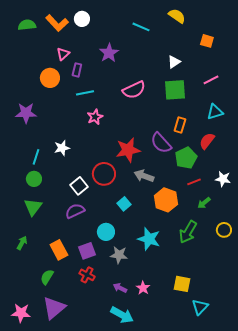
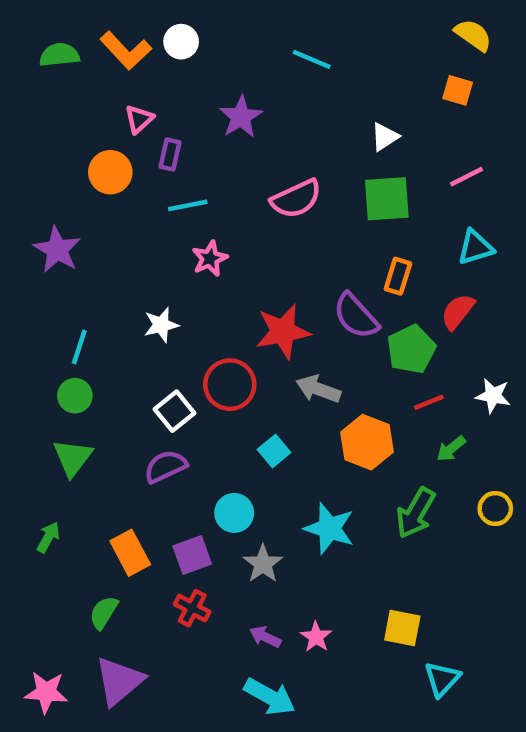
yellow semicircle: (177, 16) -> (473, 35), moved
purple star: (26, 113) -> (57, 250), turned 30
white star: (62, 148) -> (161, 325), moved
gray star: (119, 255) -> (263, 564), turned 30

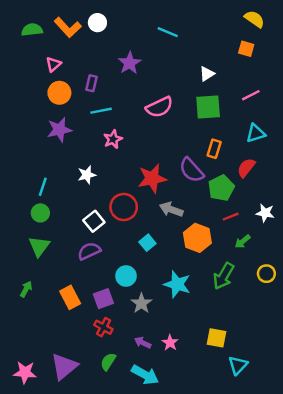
pink triangle: (139, 119) -> (53, 64), moved
purple star: (57, 250) -> (59, 130), moved, turned 30
green semicircle: (104, 613) -> (108, 362), moved

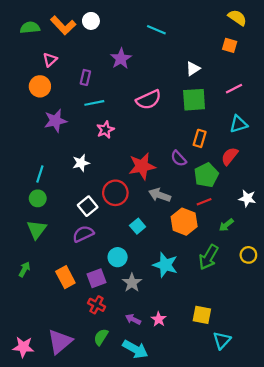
orange circle: (59, 93) -> (40, 86), moved
purple semicircle: (191, 170) -> (179, 158), size x0.7
red line: (231, 217) -> (204, 202), moved

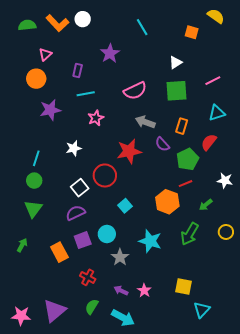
cyan line: (156, 30) -> (142, 27), turned 36
orange square: (230, 45) -> (192, 32), moved
gray arrow: (160, 195) -> (145, 122), moved
purple square: (96, 278) -> (83, 240), moved

